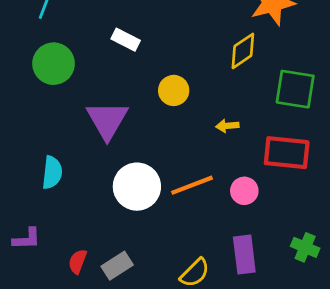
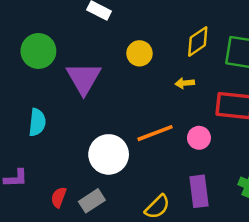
yellow diamond: (243, 51) -> (198, 41), moved
green circle: (54, 64) -> (38, 51), moved
white circle: (137, 187) -> (109, 154), moved

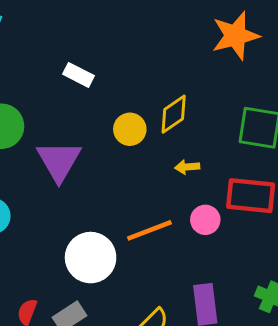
yellow diamond: (198, 41) -> (174, 114), moved
pink circle: (199, 138) -> (205, 220), moved

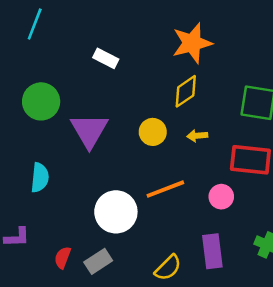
orange star: (235, 36) -> (192, 43), moved
yellow circle: (130, 129) -> (153, 132), moved
pink circle: (205, 220) -> (221, 197), moved

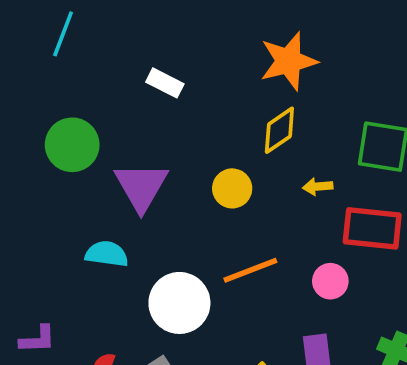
yellow arrow: (197, 136) -> (318, 187), moved
cyan semicircle: (40, 178) -> (107, 254), moved, turned -88

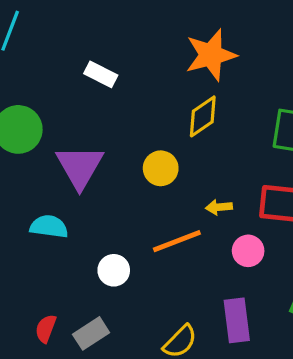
yellow arrow: (318, 187) -> (219, 207), moved
white circle: (179, 303) -> (114, 270), size x0.6

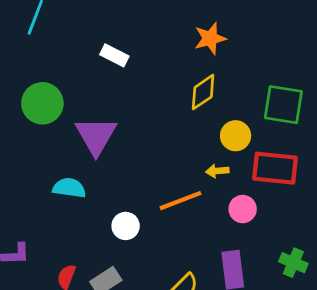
orange star: (211, 55) -> (210, 38), size x0.7
yellow circle: (161, 168) -> (236, 136), moved

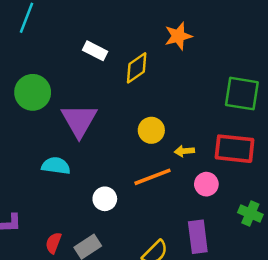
yellow diamond: (203, 92) -> (137, 68), moved
yellow circle: (236, 136) -> (151, 130), moved
green cross: (293, 263) -> (250, 213), moved

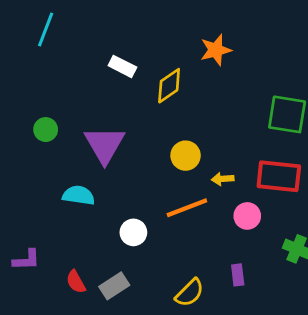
green circle: (33, 92) -> (46, 130), moved, size x0.6
purple rectangle: (198, 237) -> (238, 275), size x0.6
red semicircle: (53, 243) -> (76, 282), turned -50

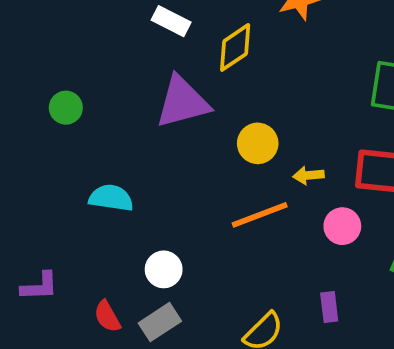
purple triangle: (105, 145) -> (182, 102), moved, turned 45
white circle: (133, 232) -> (164, 269), moved

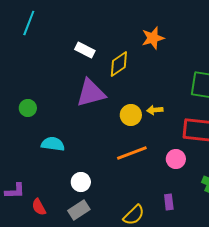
green circle: (66, 108) -> (28, 108), moved
yellow arrow: (308, 175) -> (155, 110), moved
red semicircle: (107, 316) -> (39, 207), moved

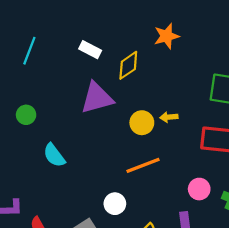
cyan line: (29, 23) -> (29, 51), moved
cyan semicircle: (53, 144) -> (54, 155), turned -135
pink circle: (176, 159) -> (199, 189), moved
white circle: (81, 182) -> (115, 204), moved

